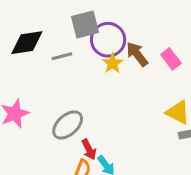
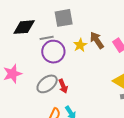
purple circle: (108, 40) -> (53, 52), moved
red arrow: (89, 149) -> (63, 86), moved

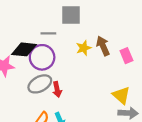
black diamond: (24, 27) -> (24, 49), moved
purple circle: (53, 52) -> (42, 57), moved

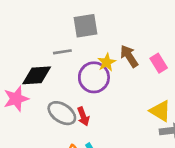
purple circle: (42, 57) -> (94, 77), moved
gray ellipse: (40, 84) -> (62, 113), turned 70

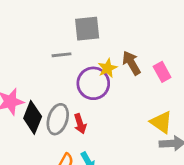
black diamond: (37, 75) -> (33, 117), moved, turned -68
gray ellipse: (62, 113) -> (58, 119), turned 72

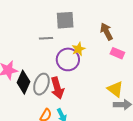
brown arrow: (131, 63) -> (107, 32), moved
pink rectangle: (162, 72) -> (117, 53), turned -40
red arrow: (80, 124) -> (57, 88), size x1.5

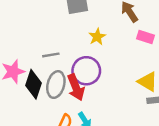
gray line: (46, 38) -> (51, 55), moved
purple circle: (68, 59) -> (86, 71), moved

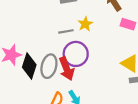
gray line: (51, 55) -> (66, 31), moved

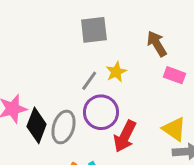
gray line: (66, 31) -> (89, 81), turned -48
red arrow: (67, 69) -> (125, 136), moved, turned 45

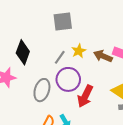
brown arrow: (157, 44) -> (103, 56), moved, turned -36
black diamond: (37, 125) -> (23, 52), moved

